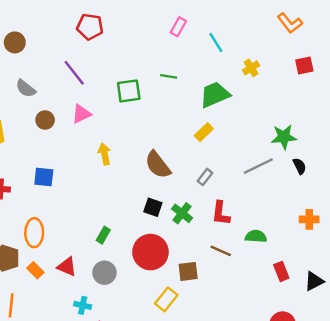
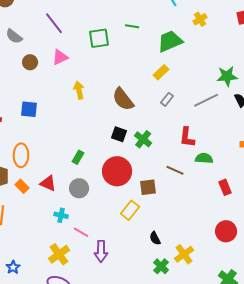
gray rectangle: (205, 177) -> (167, 99), moved
red L-shape: (221, 213) -> (187, 137), moved

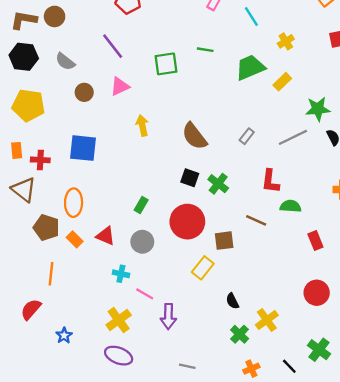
yellow rectangle: (161, 72) -> (282, 82), moved
blue square: (29, 109) -> (83, 148), size x1.4

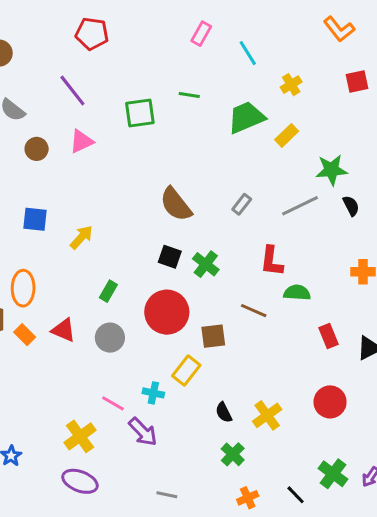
yellow arrow: (142, 126) -> (81, 237), moved, turned 54
blue square: (83, 148) -> (35, 219), size x0.7
cyan cross: (121, 274) -> (153, 393), moved
purple arrow: (168, 316) -> (143, 432), turned -45
yellow cross: (267, 320) -> (267, 415), moved

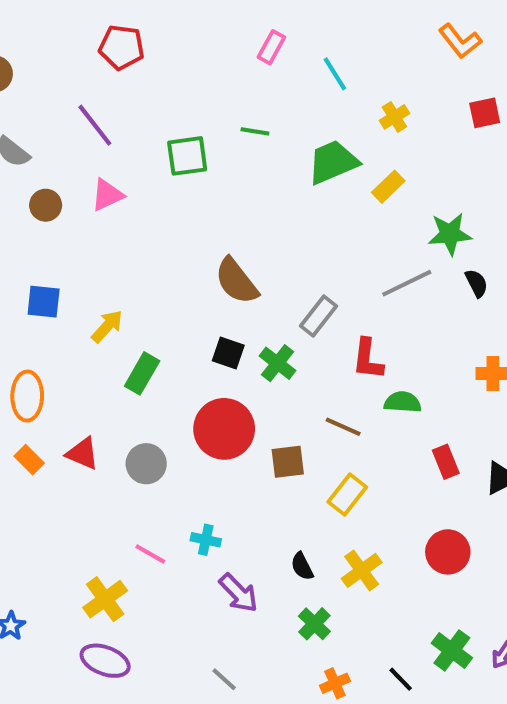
gray rectangle: (242, 204) -> (319, 316), moved, size x1.4
green rectangle: (108, 291) -> (142, 373), moved, size x1.4
yellow rectangle: (186, 370) -> (347, 495), moved
purple arrow: (143, 432) -> (239, 593), moved
gray line: (167, 495) -> (224, 679), turned 30

